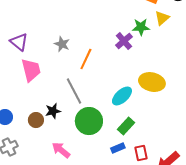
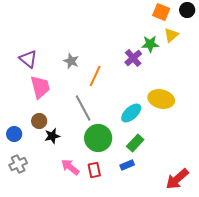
black star: (53, 111) -> (52, 136), moved
brown circle: (36, 120) -> (39, 121), moved
red rectangle: (141, 153) -> (94, 170), moved

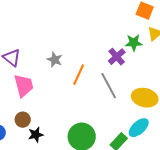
gray line: (83, 108) -> (109, 86), moved
cyan ellipse: (131, 113) -> (139, 128), moved

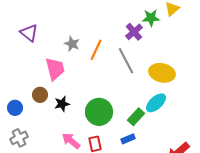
gray star: (55, 60) -> (72, 44), moved
pink trapezoid: (24, 86) -> (55, 69), moved
black star: (36, 135) -> (62, 104), moved

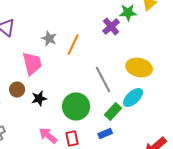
gray line: (126, 61) -> (103, 79), moved

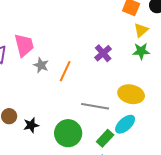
green star: (128, 12) -> (141, 51), moved
pink trapezoid: (32, 63) -> (24, 45), moved
gray line: (103, 79) -> (95, 106), turned -52

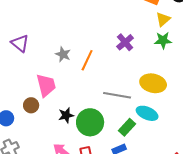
pink trapezoid: (24, 45) -> (46, 85), moved
cyan ellipse: (125, 124) -> (147, 113), turned 65
black star: (31, 125) -> (66, 115), moved

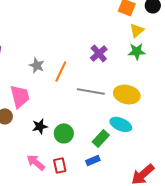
gray line: (117, 95) -> (91, 91), moved
green circle: (90, 122) -> (64, 133), size x0.7

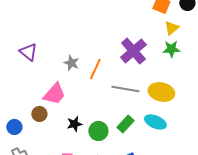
purple cross: (99, 53) -> (133, 51), size x1.5
pink trapezoid: (20, 96) -> (54, 94), turned 55
green rectangle: (101, 138) -> (125, 124), moved

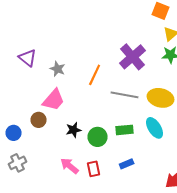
gray star: (71, 63) -> (58, 69), moved
cyan ellipse: (155, 122) -> (155, 128), turned 35
green rectangle: (125, 124) -> (125, 130), turned 42

